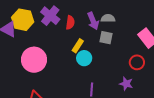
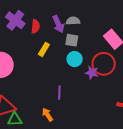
cyan circle: (84, 58) -> (75, 59), moved
red circle: (137, 62) -> (104, 64), size x1.5
purple star: (126, 84) -> (92, 73), moved

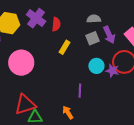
purple arrow: (58, 24) -> (109, 35), moved
gray square: (72, 40) -> (92, 38), turned -32
cyan circle: (75, 59) -> (96, 66), moved

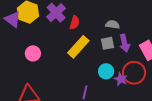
yellow rectangle: (64, 47) -> (78, 47), size x1.6
pink circle: (21, 63) -> (33, 53), size x0.6

